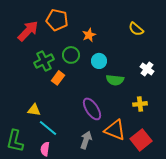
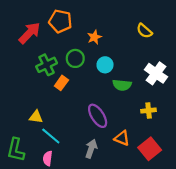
white cross: (147, 69) -> (156, 73), size x1.5
orange triangle: (115, 130) -> (122, 138), size x0.7

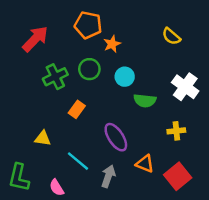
orange pentagon: (60, 21) -> (88, 25), moved
orange rectangle: (61, 83) -> (77, 109), moved
cyan line: (51, 136) -> (78, 161), moved
pink semicircle: (48, 158) -> (57, 188), turned -40

